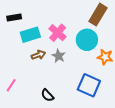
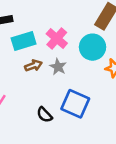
blue square: (89, 85) -> (75, 104), moved

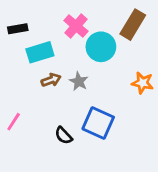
pink cross: (57, 38) -> (76, 26), moved
cyan circle: (93, 47) -> (101, 47), moved

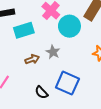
brown arrow: (51, 80) -> (32, 59), moved

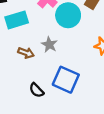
brown arrow: (32, 59) -> (26, 53), turned 40

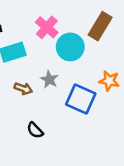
blue square: (66, 80) -> (81, 99), moved

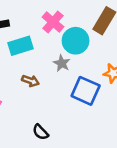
gray star: (49, 79) -> (62, 63), moved
black semicircle: (35, 130) -> (40, 132), moved

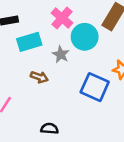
gray star: (62, 63) -> (61, 54), moved
black semicircle: (40, 132) -> (49, 129), turned 138

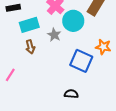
brown arrow: (39, 77) -> (30, 47), moved, turned 56
black semicircle: (49, 129) -> (71, 94), moved

